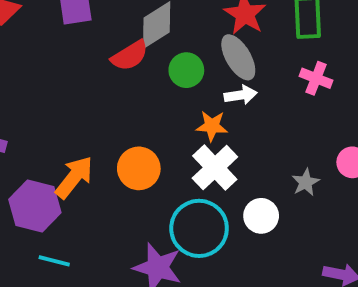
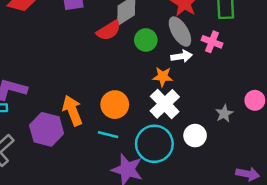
pink cross: (316, 78) -> (212, 42), moved
orange arrow: (74, 177) -> (72, 110), turned -60
cyan line: (54, 261) -> (108, 135), moved

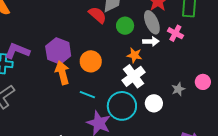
red semicircle: (109, 31) -> (97, 15), turned -114
orange circle: (115, 105) -> (91, 61), moved
purple hexagon: (47, 129) -> (58, 51), moved

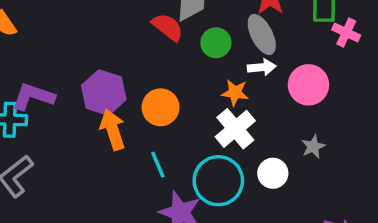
pink cross: (175, 33) -> (346, 33), moved
pink circle: (203, 82) -> (308, 85), moved, size x1.5
cyan line: (87, 95) -> (158, 165), turned 49

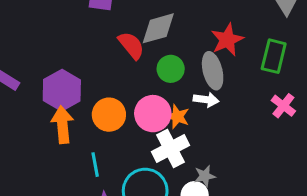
pink cross: (346, 33) -> (283, 106), moved
pink circle: (308, 85) -> (153, 114), moved
gray star: (313, 147) -> (205, 176), moved

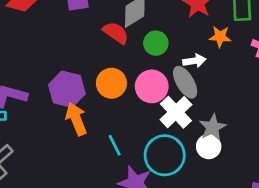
gray ellipse: (213, 71) -> (185, 82), moved
orange circle: (109, 115) -> (111, 83), moved
orange star: (177, 117) -> (220, 37), moved
gray star: (205, 176) -> (213, 127), size x1.4

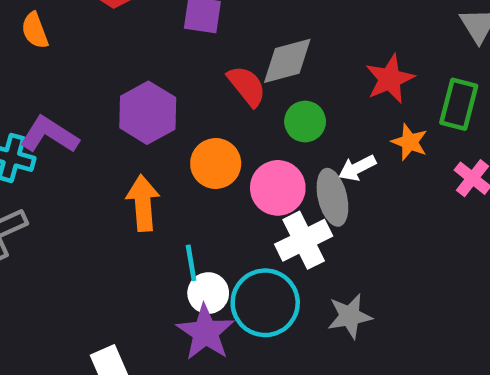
white arrow: (194, 61) -> (357, 168), turned 145
purple hexagon: (67, 89) -> (148, 113), moved
gray star: (213, 127) -> (350, 316), moved
white circle: (209, 146) -> (208, 293), moved

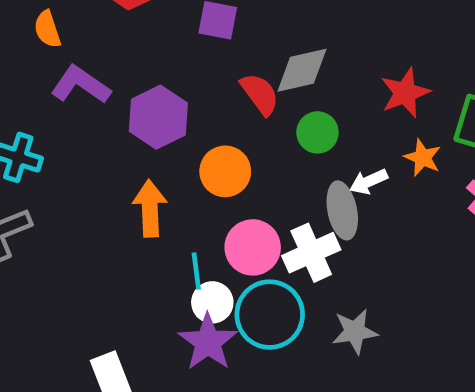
purple L-shape: (49, 135) -> (81, 85), moved
pink circle: (278, 188) -> (253, 247), moved

